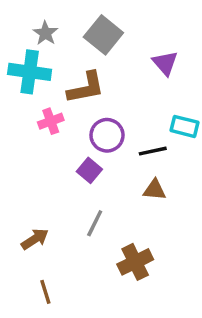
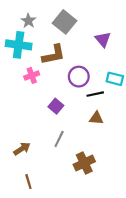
purple circle: (107, 135) -> (79, 77), moved

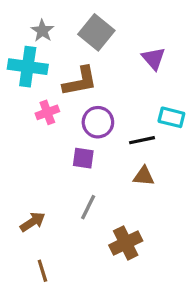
purple circle: (79, 77) -> (98, 122), moved
purple square: (56, 106) -> (83, 158), turned -32

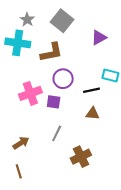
purple triangle: (153, 59) -> (99, 38), turned 42
pink cross: (47, 112) -> (30, 93), moved, size x1.5
brown line: (42, 271) -> (19, 171), moved

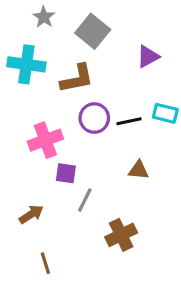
gray star: (27, 20) -> (44, 17), moved
black line: (91, 90) -> (129, 121), moved
purple square: (54, 102) -> (66, 173), moved
brown line: (19, 171) -> (45, 263), moved

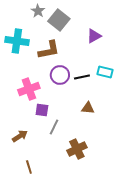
gray star: (44, 17) -> (38, 11), moved

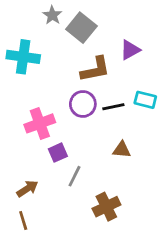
brown L-shape: (49, 50) -> (95, 69), moved
purple square: (42, 110) -> (58, 153), turned -32
brown line: (29, 167) -> (23, 221), moved

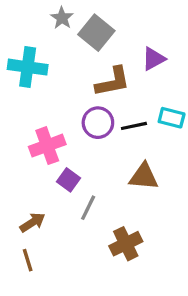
brown triangle: (122, 150) -> (144, 177), size x1.4
purple square: (58, 153) -> (68, 180), turned -30

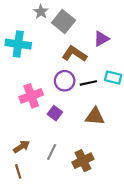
brown L-shape: (113, 82) -> (74, 54), turned -135
purple square: (68, 180) -> (55, 113), moved
gray line: (88, 208) -> (52, 152), moved

